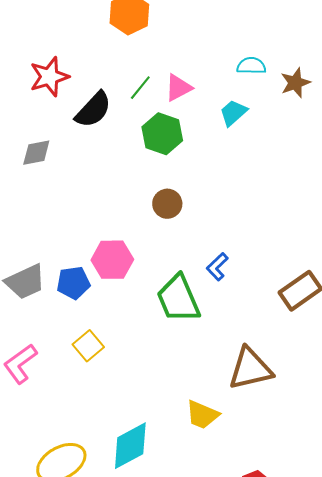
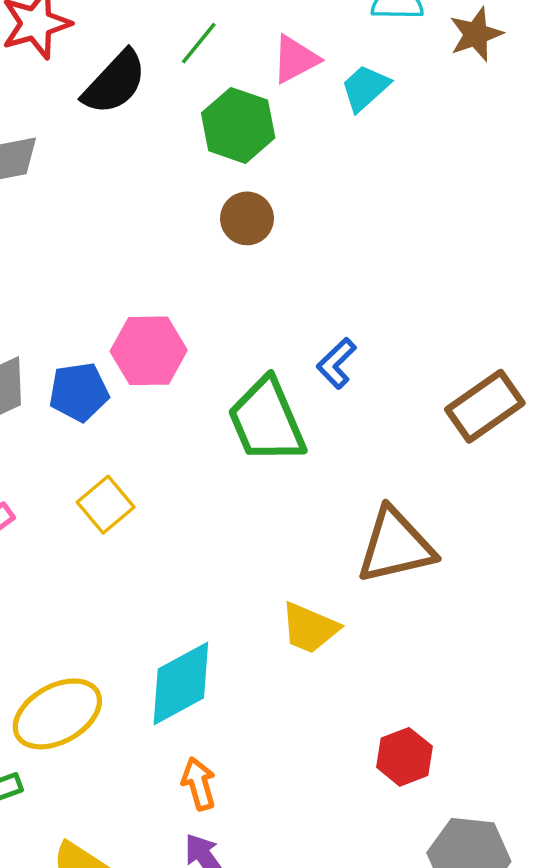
pink triangle: (178, 88) -> (295, 59), moved
brown circle: (167, 204) -> (247, 218), moved

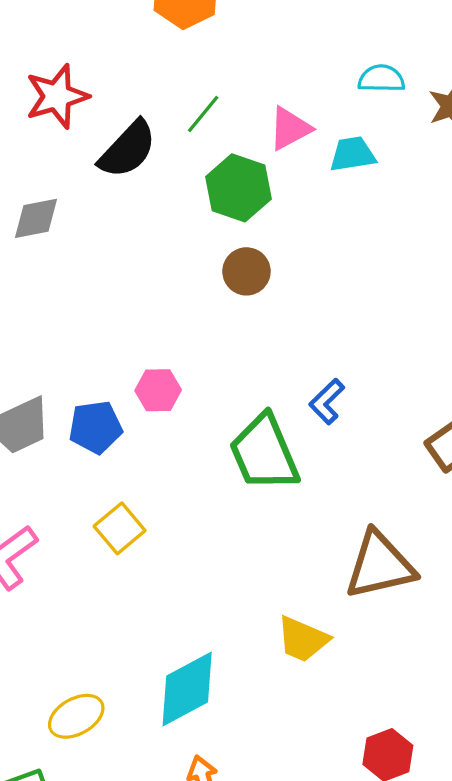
cyan trapezoid: (365, 88) -> (352, 154), turned 33
pink hexagon: (149, 351) -> (158, 390), size x0.7
yellow ellipse: (57, 714) -> (76, 716), size x0.7

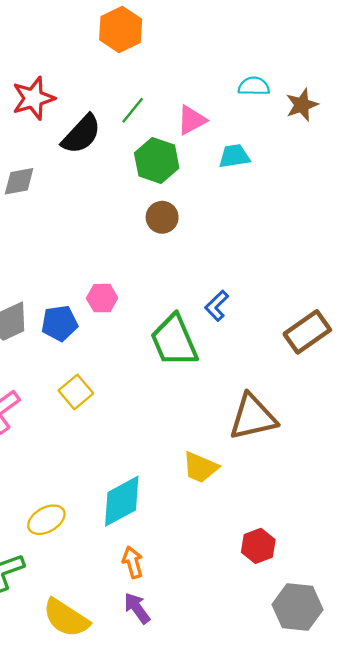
cyan trapezoid: (352, 154) -> (234, 156), moved

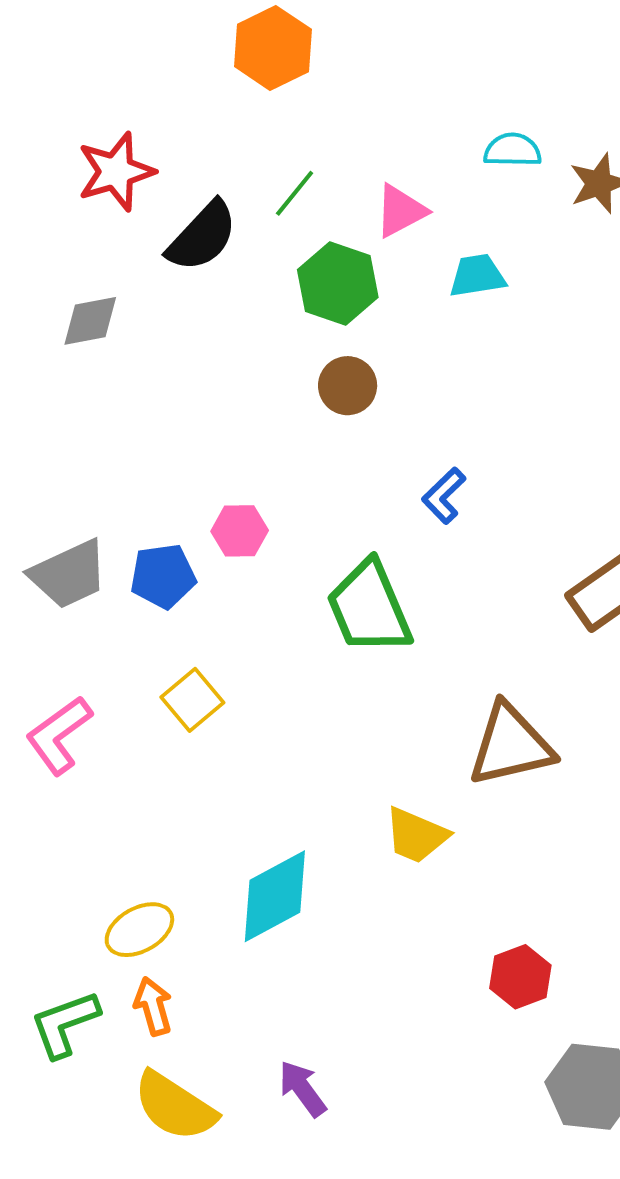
blue L-shape: (217, 306) -> (444, 496), moved
orange arrow: (133, 562) -> (153, 1006), moved

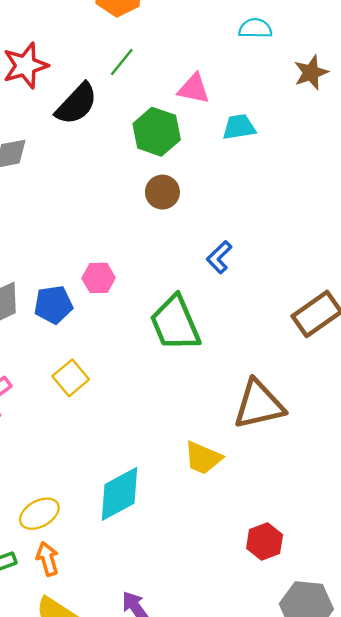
cyan semicircle: (513, 150) -> (255, 28), moved
green line: (295, 193) -> (122, 62), moved
pink triangle: (401, 211) -> (194, 89), turned 40

